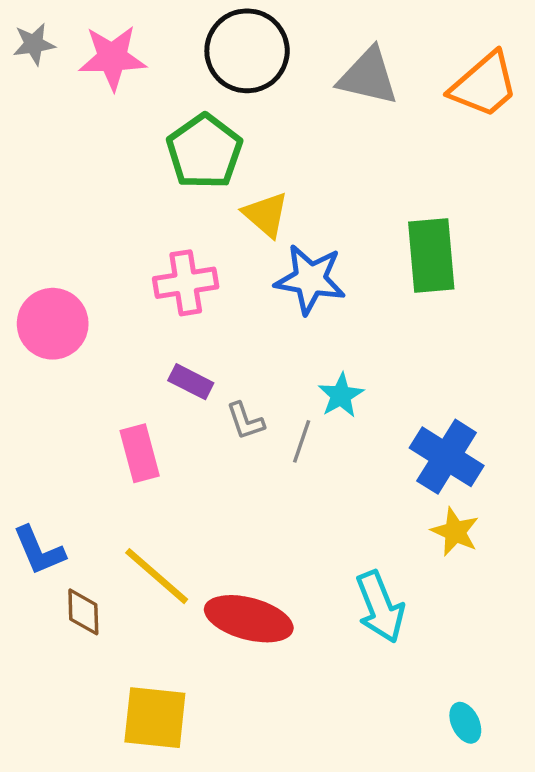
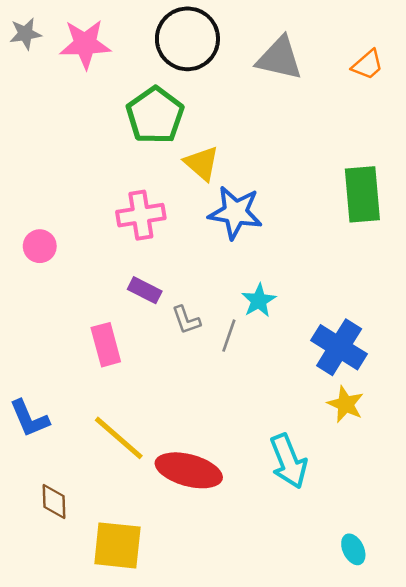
orange trapezoid: (484, 85) -> (368, 65), size x0.6
green rectangle: (431, 255) -> (362, 194), moved
pink circle: (53, 324) -> (40, 246), size x0.6
brown diamond: (83, 612) -> (54, 501), moved

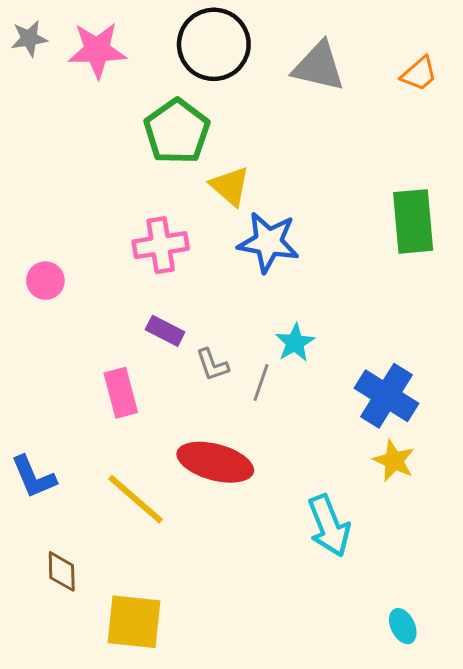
red ellipse: (189, 470) -> (215, 462), moved

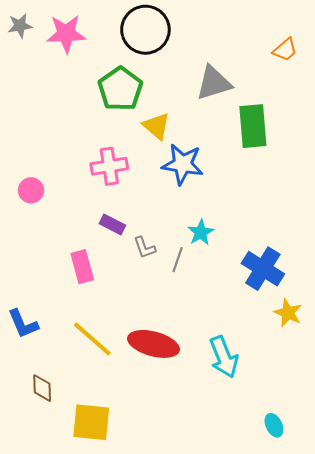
gray triangle: (319, 66) -> (214, 83), moved, turned -30
green rectangle: (413, 221) -> (253, 126), moved
yellow star: (394, 461) -> (288, 313), moved
red ellipse: (215, 462) -> (153, 344), moved

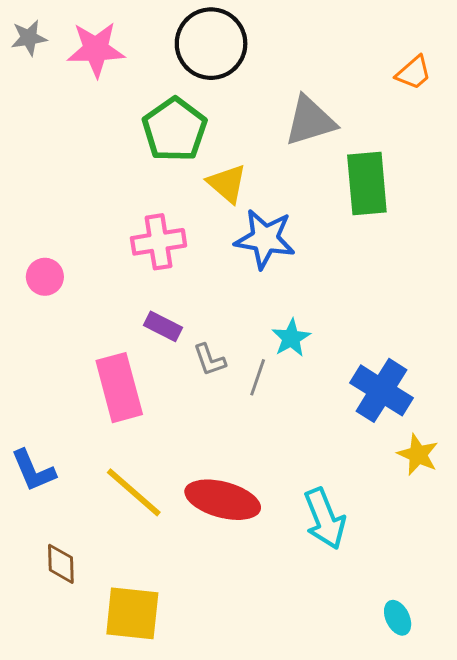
pink rectangle: (82, 267) -> (119, 388), size x1.4

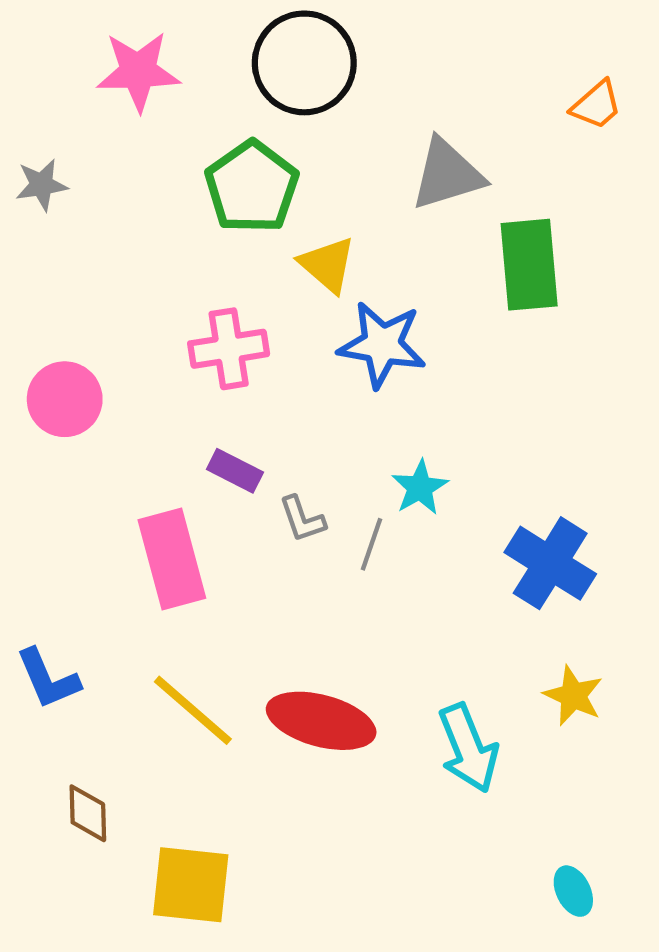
gray star: (29, 38) -> (42, 185), moved
pink circle: (45, 277) -> (65, 399), size x1.4
yellow star: (418, 455) -> (573, 696), moved

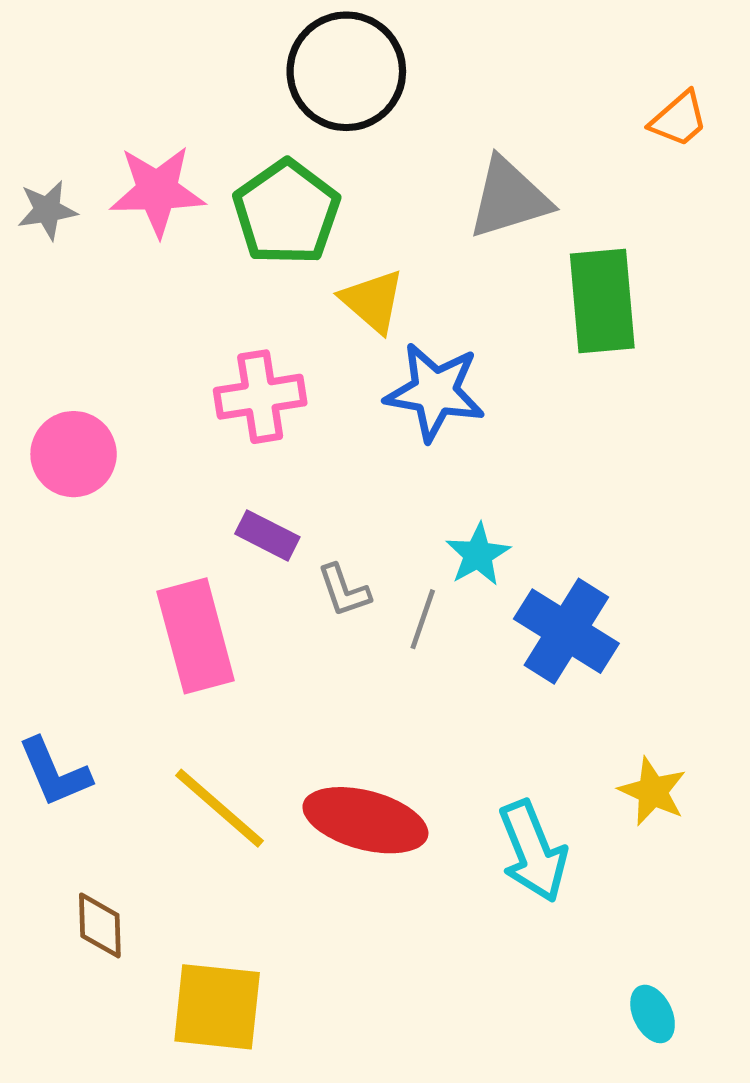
pink star: (138, 71) -> (157, 191), moved
blue cross: (550, 563) -> (566, 631), moved

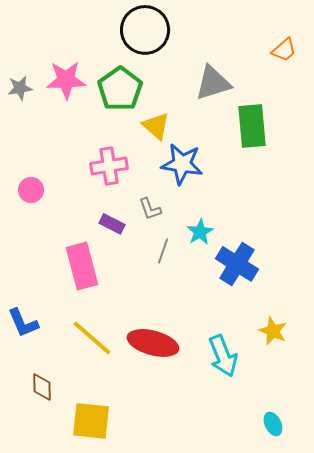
pink circle: (74, 454) -> (31, 190), size x0.7
gray L-shape: (344, 590) -> (150, 209), moved
gray line: (423, 619) -> (163, 251), moved

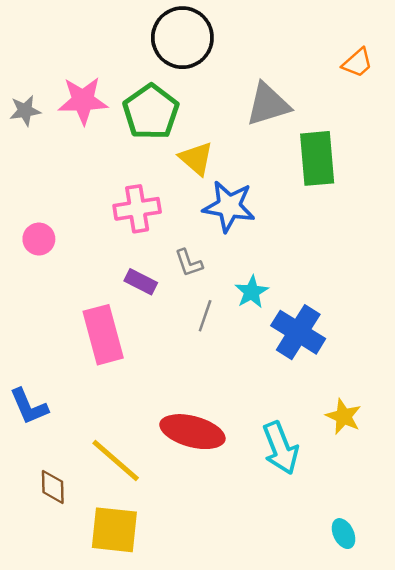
yellow line: (92, 338) -> (116, 461), moved

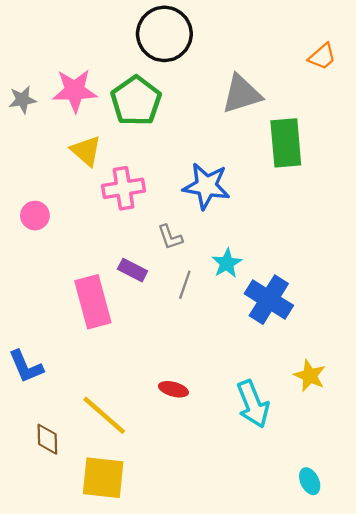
yellow triangle: (196, 158) -> (86, 151), moved
purple rectangle: (141, 282) -> (133, 270), moved
red ellipse: (192, 432) -> (173, 389), size x0.5

